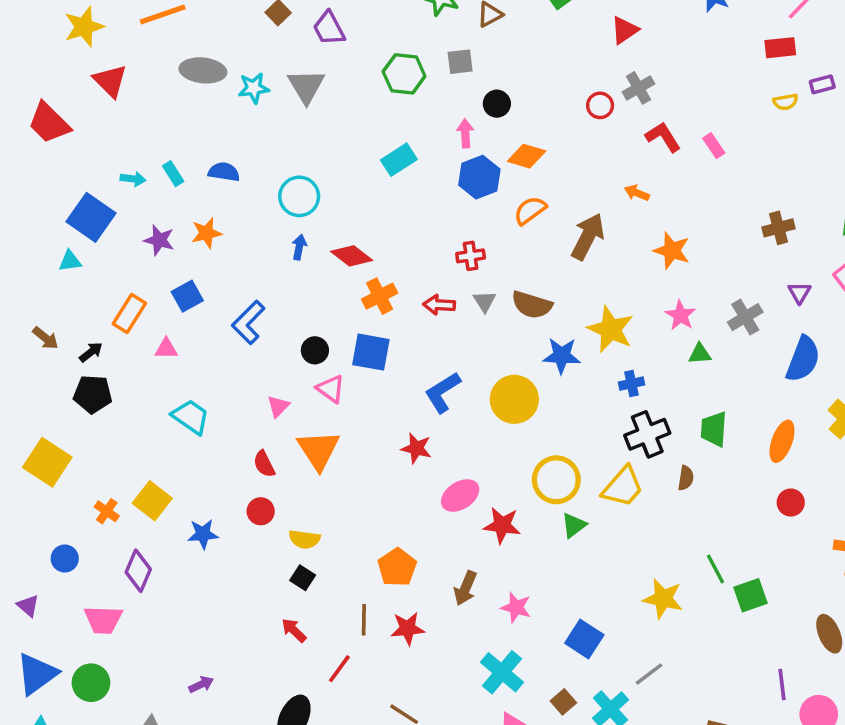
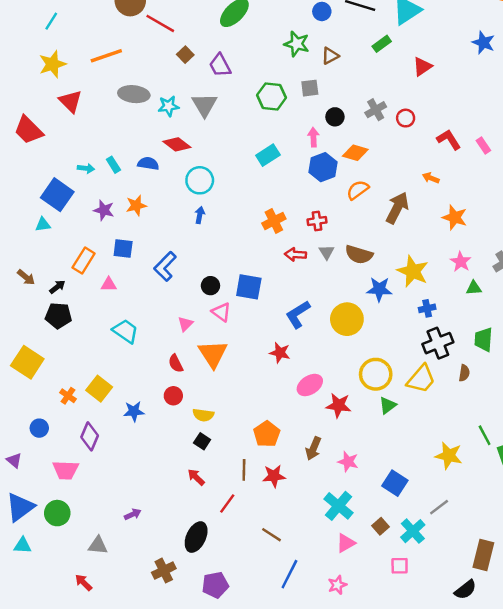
gray cross: (639, 88) -> (376, 110), moved
red diamond: (352, 256) -> (177, 144), moved
blue square: (187, 296) -> (123, 249), turned 36
orange cross: (380, 296) -> (274, 221), moved

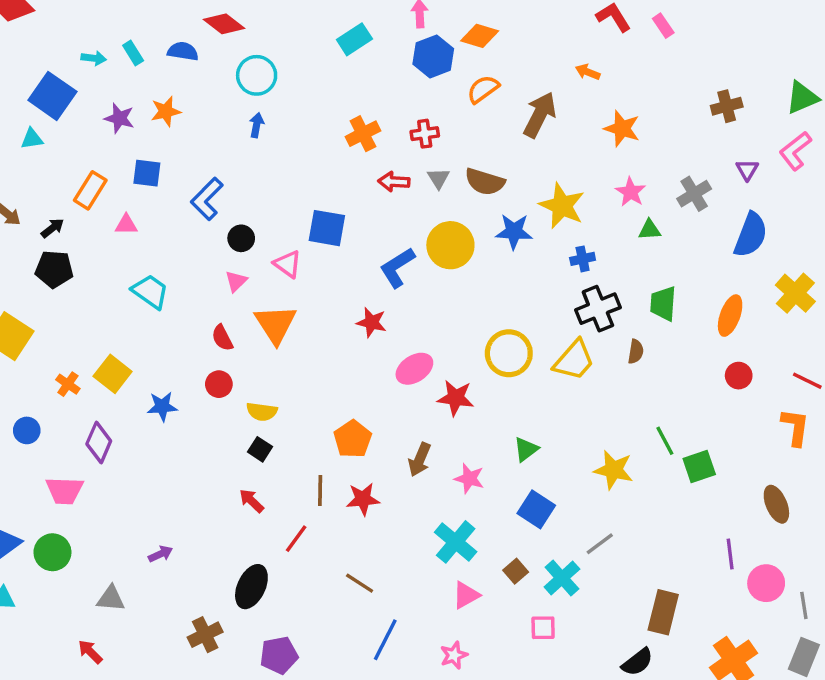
black circle: (210, 286) -> (241, 238), moved
yellow circle: (347, 319) -> (450, 245), moved
green triangle: (388, 405) -> (526, 449), moved

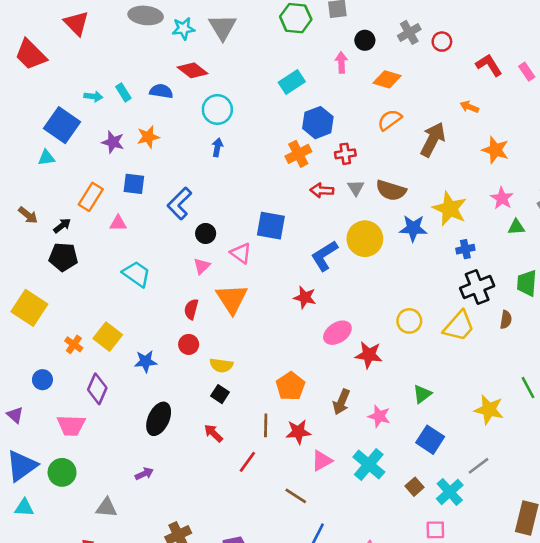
blue hexagon: (433, 56) -> (318, 123), moved
red semicircle: (222, 338) -> (191, 309), turned 42
yellow circle: (509, 353) -> (409, 321), size x0.7
black ellipse: (251, 587) -> (159, 419), moved
pink triangle: (466, 595) -> (322, 461), moved

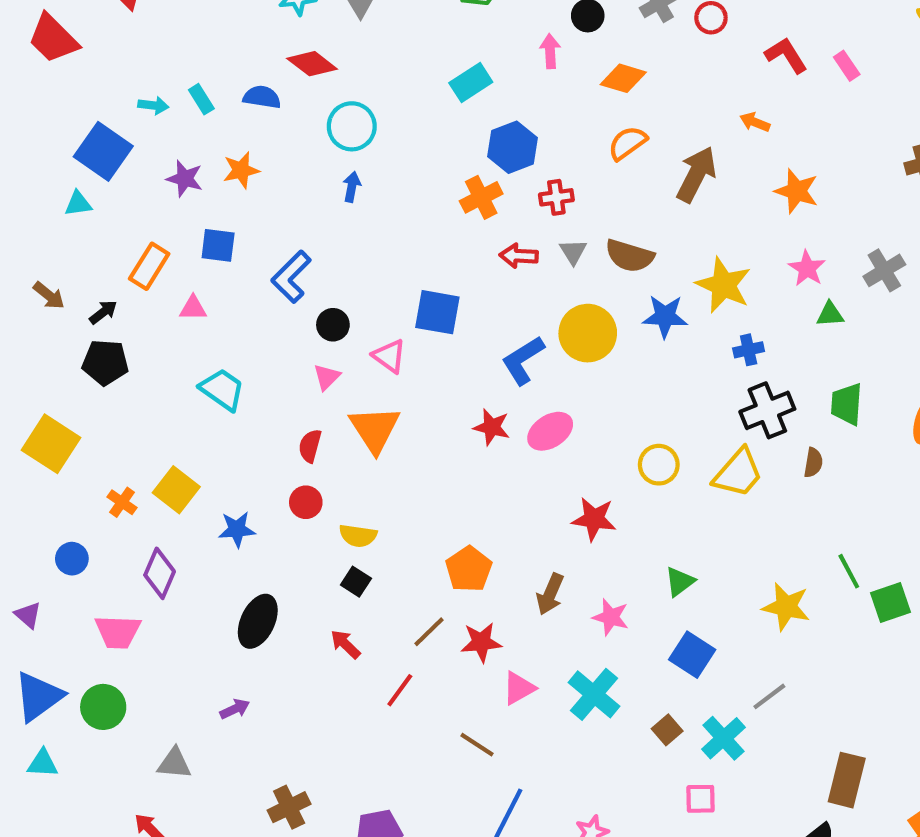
pink ellipse: (337, 333) -> (550, 431), moved
brown line: (266, 425) -> (429, 632), turned 45

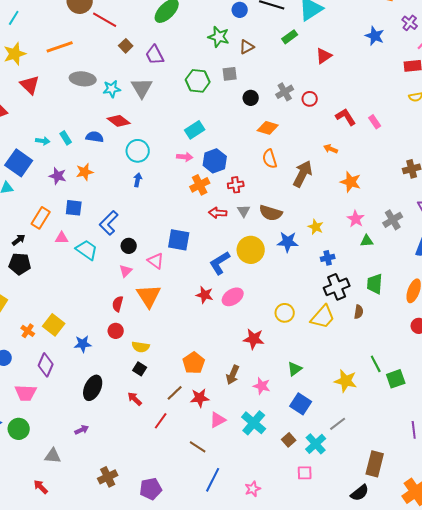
pink arrow: (550, 51) -> (185, 157), moved, turned 98
orange semicircle: (627, 143) -> (270, 159), turned -72
yellow star: (723, 285) -> (316, 227), size x0.6
cyan trapezoid: (222, 389) -> (87, 250), moved

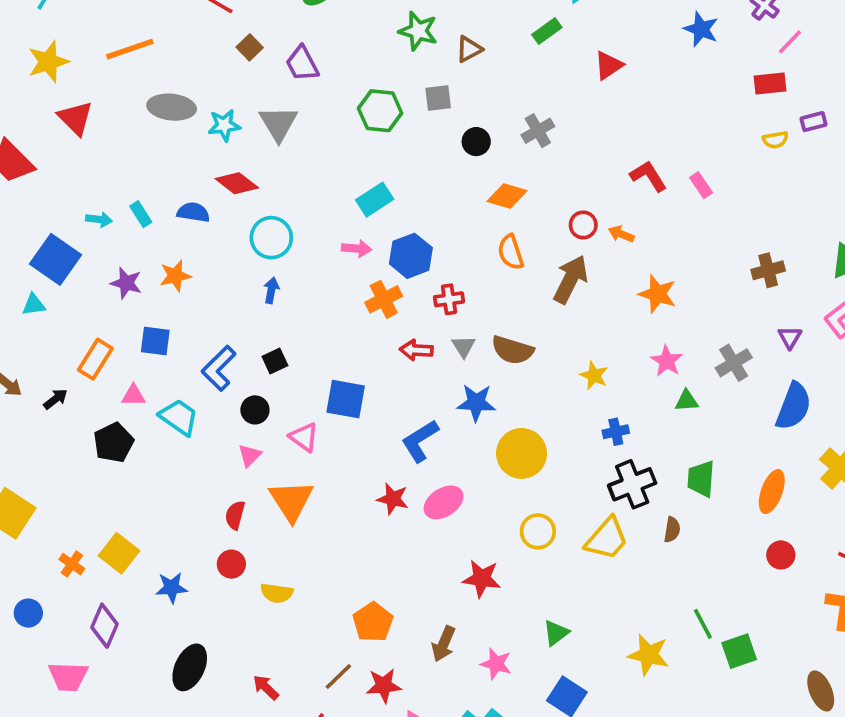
red circle: (310, 99) -> (583, 225), moved
blue star: (288, 242) -> (476, 403), moved
yellow circle: (251, 250) -> (522, 453), moved
black pentagon: (20, 264) -> (114, 443), moved, turned -30
black square: (140, 369) -> (275, 361), moved, turned 32

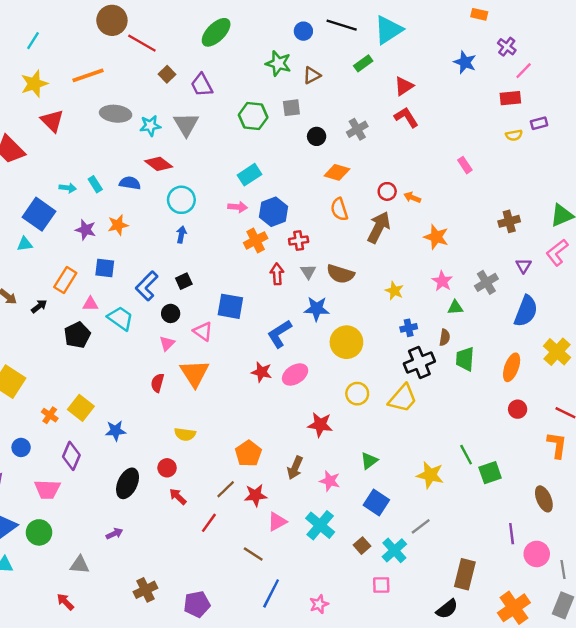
red L-shape: (648, 176) -> (406, 117), moved
red arrow: (416, 350) -> (277, 274), turned 84
brown semicircle: (672, 530) -> (445, 337), moved
red circle: (231, 564) -> (167, 468), moved

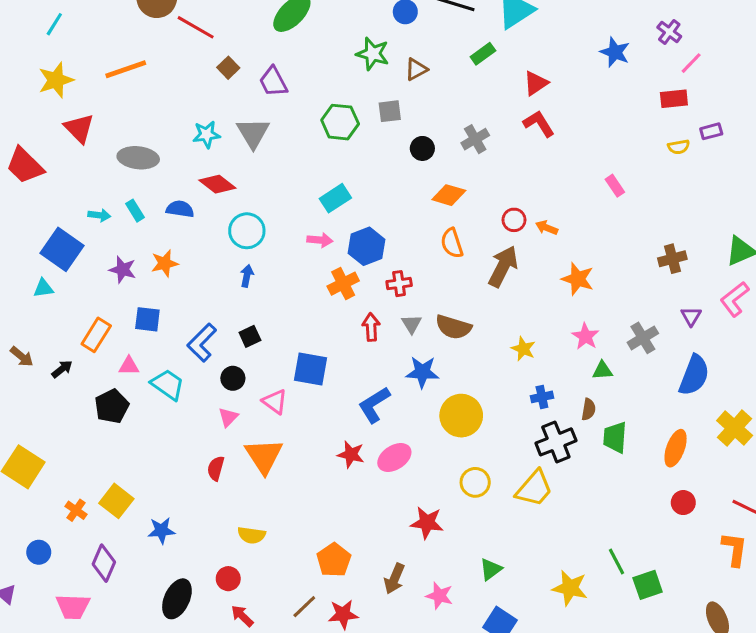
gray ellipse: (116, 114) -> (138, 158), moved

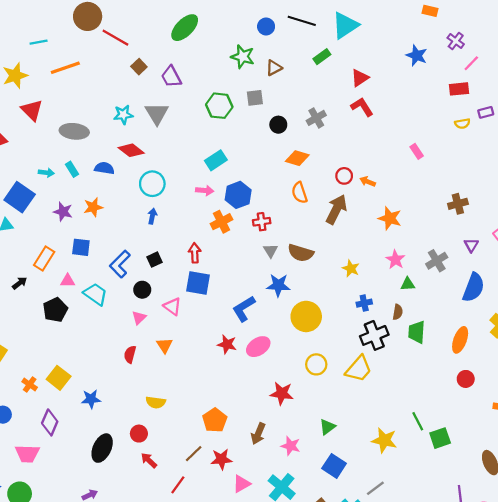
cyan line: (54, 24) -> (39, 42), moved, turned 48
red arrow: (371, 327) -> (195, 253), moved
orange triangle: (264, 456) -> (165, 345), size x0.6

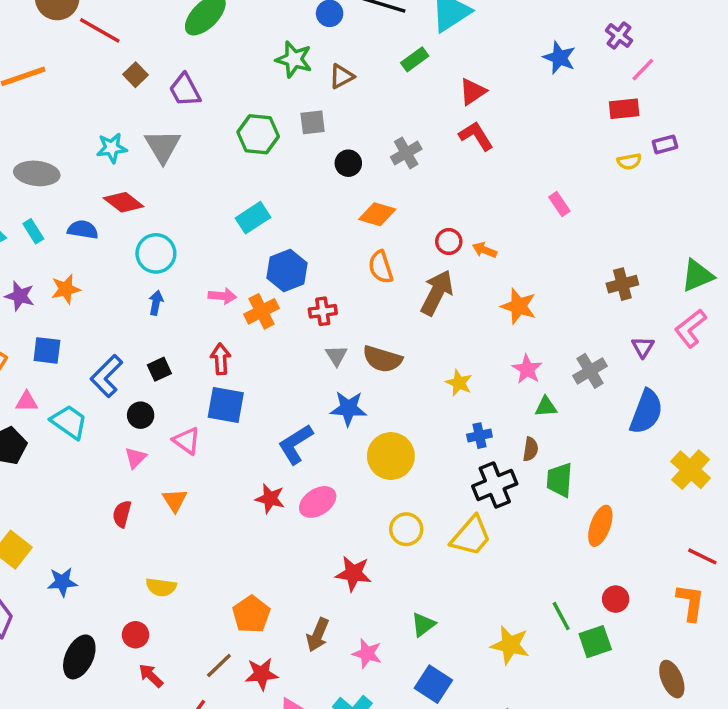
pink arrow: (205, 190) -> (222, 296), moved
orange ellipse: (460, 340) -> (600, 526), moved
red circle: (466, 379) -> (616, 599), moved

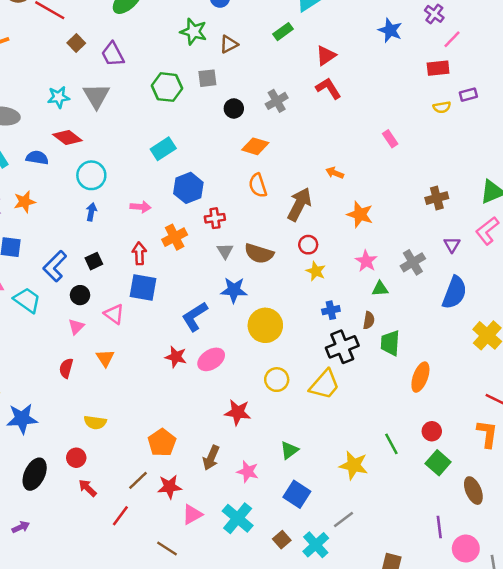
red circle: (449, 242) -> (308, 245), moved
orange cross: (261, 311) -> (175, 237), moved
blue star: (62, 582) -> (22, 419), size x1.4
green square: (595, 642) -> (438, 463), moved, turned -30

